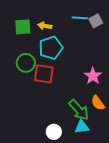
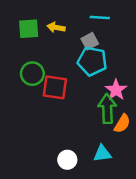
gray square: (96, 21) -> (90, 41), moved
cyan pentagon: (51, 48) -> (92, 61), moved, turned 30
orange semicircle: (98, 103) -> (122, 124), turned -112
green arrow: (79, 110) -> (107, 109), moved, turned -140

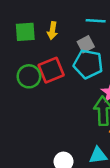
yellow arrow: (56, 27) -> (52, 31), turned -91
red square: (55, 87) -> (51, 70), moved, turned -30

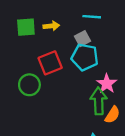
yellow arrow: (52, 31) -> (51, 26), turned -105
green circle: (29, 76) -> (29, 85), moved

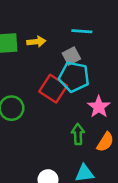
red square: (50, 63) -> (53, 89), moved, turned -35
green arrow: (99, 101) -> (78, 134), moved, size x0.7

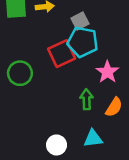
red square: (53, 89) -> (62, 54), turned 32

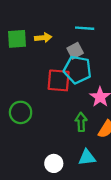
red square: (62, 54) -> (59, 80), turned 30
green circle: (20, 73) -> (21, 112), moved

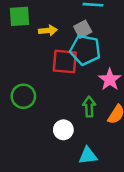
yellow arrow: (43, 38) -> (48, 31), moved
cyan triangle: (87, 158) -> (88, 156), moved
white circle: (54, 163) -> (63, 130), moved

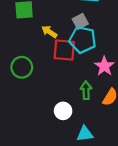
yellow arrow: (48, 31) -> (49, 32), moved, turned -140
green circle: (23, 96) -> (22, 67), moved

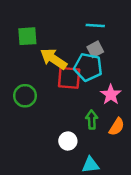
gray square: (80, 21) -> (95, 49), moved
yellow arrow: (49, 32) -> (54, 59), size x1.6

